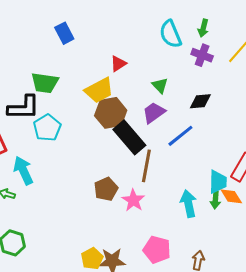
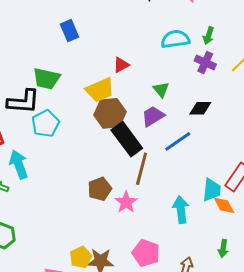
cyan semicircle: (170, 34) -> (175, 39), turned 100
green arrow: (215, 200) -> (223, 248), moved

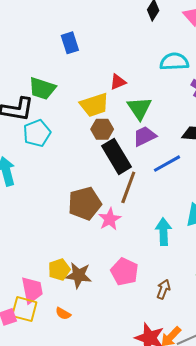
green triangle: (161, 90) -> (139, 108), moved, size x1.5
brown hexagon: (110, 113) -> (102, 129), size x0.7
brown pentagon: (100, 189) -> (85, 203), size x1.4

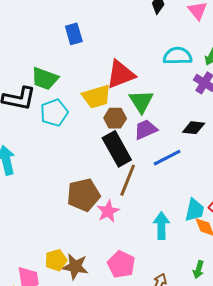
red triangle: (118, 82) -> (121, 74), size x1.8
brown hexagon: (102, 129) -> (115, 118), moved
cyan pentagon: (37, 133) -> (54, 113), moved

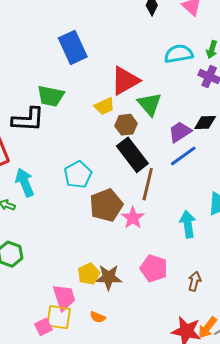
blue rectangle: (74, 34) -> (73, 47), size x1.5
yellow trapezoid: (96, 97) -> (104, 106), size x0.7
cyan pentagon: (54, 113) -> (78, 175), moved
purple trapezoid: (146, 130) -> (180, 132), moved

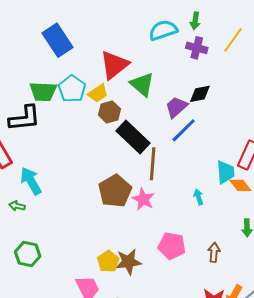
brown hexagon: (126, 125) -> (109, 112), moved
cyan pentagon: (78, 175) -> (72, 89), moved
cyan arrow: (188, 224) -> (198, 197), size x0.6

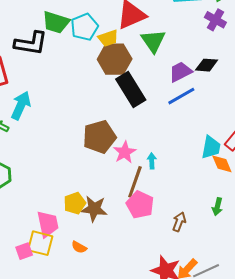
brown hexagon: (109, 112) -> (115, 59), size x1.5
brown line: (153, 164) -> (135, 182), moved
cyan arrow: (31, 181) -> (21, 105), turned 40
cyan arrow: (198, 197) -> (152, 161), moved

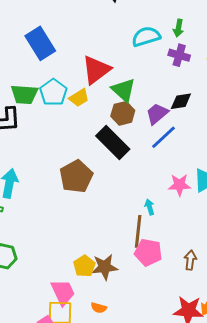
brown hexagon: (115, 59) -> (123, 113), moved, size x0.7
brown pentagon: (99, 137) -> (76, 176), moved
pink star: (125, 152) -> (179, 185), moved, turned -30

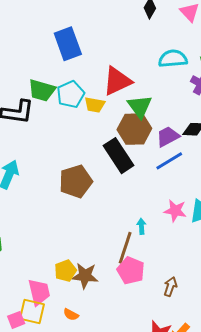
yellow trapezoid: (79, 98) -> (95, 105), turned 30
brown hexagon: (123, 113) -> (134, 129), size x1.4

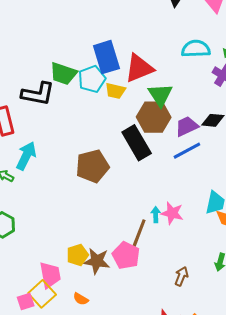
blue rectangle: (68, 44) -> (106, 57), moved
pink star: (175, 211) -> (172, 213), moved
pink pentagon: (131, 270) -> (126, 255), moved
yellow square: (32, 312) -> (42, 294), turned 32

